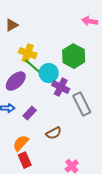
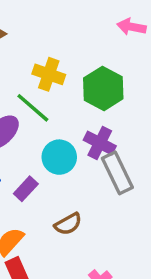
yellow cross: (28, 53) -> (49, 74), moved
cyan circle: (49, 73) -> (59, 157), moved
purple cross: (61, 87) -> (100, 143), moved

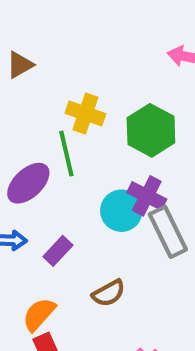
green line: (33, 108) -> (66, 154), turned 36
cyan circle: (59, 157) -> (121, 211), moved

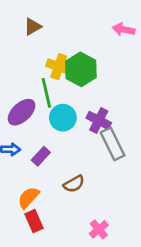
brown triangle: (20, 65) -> (33, 27), moved
green hexagon: (151, 130) -> (81, 69), moved
cyan circle: (121, 211) -> (63, 118), moved

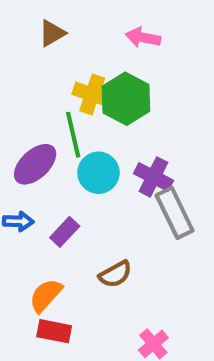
pink arrow: (124, 29) -> (143, 37), moved
red rectangle: (34, 221) -> (54, 331), turned -55

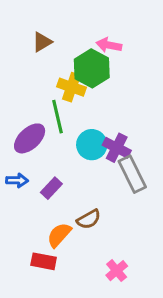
green hexagon: (126, 99) -> (92, 68), moved
cyan circle: (98, 173) -> (92, 145), moved
orange semicircle: (46, 295) -> (59, 235), moved

